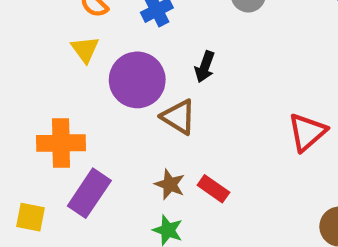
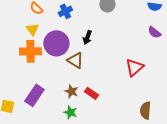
orange cross: (61, 143) -> (30, 51), moved

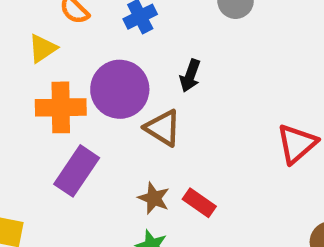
yellow triangle: (32, 29) -> (43, 48), moved, turned 32
purple rectangle: (34, 95) -> (77, 171), moved

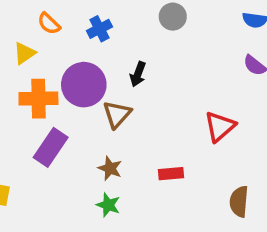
brown triangle: (163, 128) -> (117, 114), turned 40
red rectangle: (199, 203) -> (171, 174), moved, turned -40

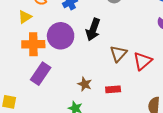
black arrow: (138, 74) -> (93, 30), size x1.5
brown triangle: (117, 114) -> (118, 54), moved
brown star: (110, 168) -> (85, 84), moved

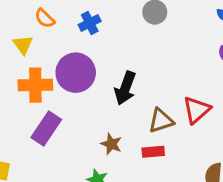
yellow triangle: (25, 17) -> (23, 45), turned -32
black arrow: (93, 30) -> (125, 88), moved
brown triangle: (118, 54) -> (161, 121), moved, turned 30

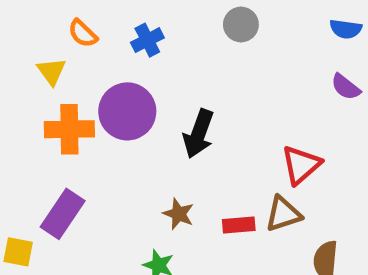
brown triangle: (161, 121) -> (283, 214), moved
purple rectangle: (46, 128) -> (63, 214), moved

